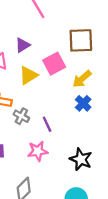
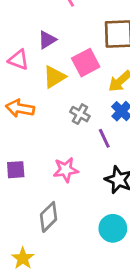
gray cross: (21, 116) -> (80, 114), moved
purple line: (47, 124) -> (104, 138), moved

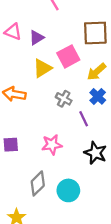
pink triangle: (19, 60) -> (13, 32), moved
cyan circle: (113, 228) -> (68, 190), moved

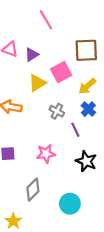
cyan circle: (68, 190) -> (70, 204), moved

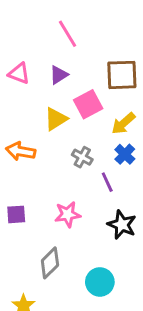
purple triangle: (32, 55) -> (59, 75), moved

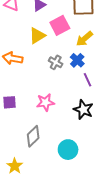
blue cross: (125, 154) -> (77, 60), moved
purple line: (107, 182) -> (87, 80), moved

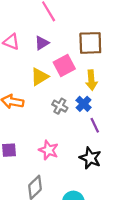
yellow arrow: (84, 39) -> (91, 80), turned -54
pink star: (45, 102) -> (49, 150), turned 30

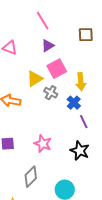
purple triangle: (42, 43) -> (48, 46), moved
brown square: (90, 43) -> (86, 35), moved, size x0.7
gray cross: (60, 106) -> (51, 93), moved

